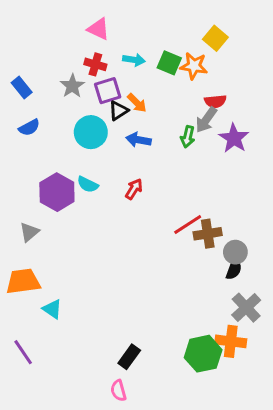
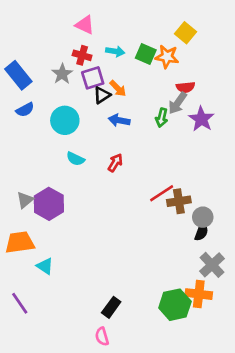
blue rectangle: (22, 87) -> (18, 75), size x1.5
cyan circle: (91, 132) -> (65, 120), moved
purple hexagon: (57, 192) -> (49, 204), moved

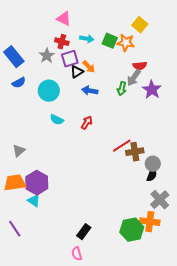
purple hexagon: (49, 204) -> (37, 183), moved

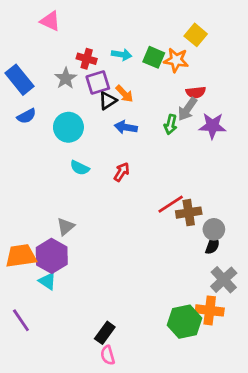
pink triangle: (64, 19) -> (50, 21), moved
purple star: (152, 90) -> (212, 126), turned -30
gray triangle: (19, 151) -> (66, 227), moved
black rectangle: (84, 232) -> (105, 333), moved

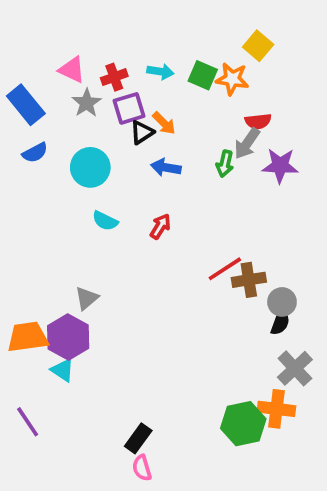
pink triangle: (50, 21) -> (72, 70), moved
red cross: (87, 59) -> (114, 77), turned -36

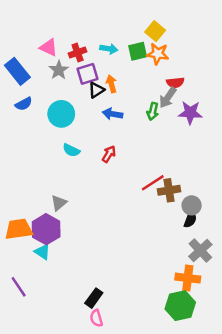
yellow square: (258, 46) -> (155, 31), moved
green square: (203, 75) -> (138, 51), turned -36
orange arrow: (164, 123) -> (111, 84), turned -150
green hexagon: (243, 424) -> (180, 306), moved

